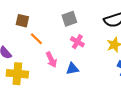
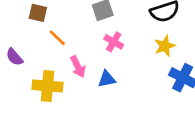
yellow cross: (17, 74) -> (48, 86), moved

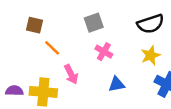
purple semicircle: (14, 57) -> (14, 91), moved, turned 132
blue triangle: (107, 79) -> (116, 84), moved

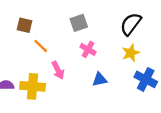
black semicircle: (151, 24) -> (131, 24), turned 145

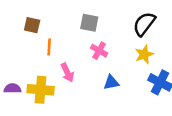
gray square: (79, 23) -> (89, 23), turned 30
orange line: (41, 46) -> (49, 47), turned 49

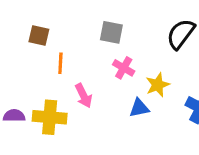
yellow star: (144, 54) -> (158, 85), moved

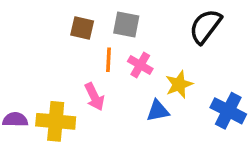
brown square: (39, 35) -> (82, 28), moved
orange line: (60, 63) -> (109, 60), moved

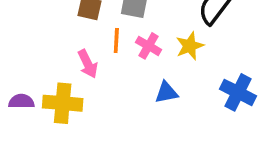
yellow star: (179, 84) -> (190, 46), moved
pink arrow: (94, 97) -> (88, 64), moved

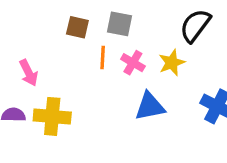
pink arrow: (88, 64) -> (29, 73), moved
blue triangle: (166, 92) -> (150, 106), size x1.4

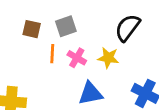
gray square: (119, 24) -> (66, 26), turned -30
yellow star: (172, 63) -> (108, 58), turned 30

